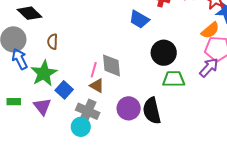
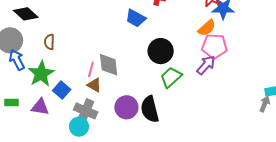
green trapezoid: (174, 79) -> (171, 77), turned -40
purple triangle: (42, 107) -> (40, 107), turned -42

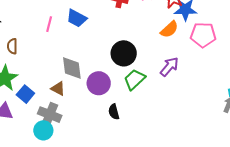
blue trapezoid: (136, 18) -> (77, 18), moved
pink pentagon: (214, 46) -> (203, 35), moved
pink line: (91, 69) -> (49, 24), moved
purple circle: (126, 107) -> (99, 83), moved
black semicircle: (150, 109) -> (114, 112), size x0.6

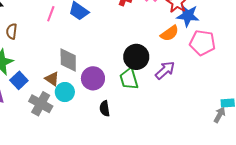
black circle: (124, 53) -> (136, 57), moved
green trapezoid: (134, 79) -> (129, 79), turned -70
cyan circle: (43, 130) -> (65, 92), moved

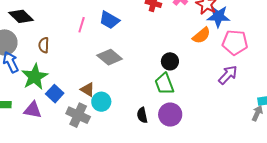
black circle: (136, 57) -> (170, 61), size x0.7
gray diamond: (68, 60) -> (110, 57), moved, turned -45
purple arrow: (165, 70) -> (228, 75), moved
purple circle: (93, 78) -> (170, 115), moved

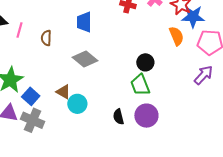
blue trapezoid: (109, 20) -> (84, 22), turned 60
pink line: (82, 25) -> (20, 30), moved
orange semicircle: (201, 35) -> (176, 36), turned -72
brown semicircle: (44, 45) -> (46, 38), moved
gray cross: (78, 115) -> (33, 120), moved

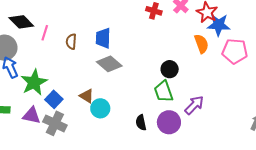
blue trapezoid: (84, 22) -> (103, 38), moved
purple arrow: (204, 75) -> (194, 105), moved

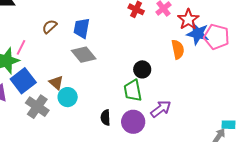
pink line: (45, 33) -> (21, 47), moved
brown semicircle: (71, 42) -> (50, 27), turned 35
pink pentagon: (235, 51) -> (216, 37), moved
blue square: (54, 99) -> (23, 81), size x1.4
gray cross: (55, 123) -> (37, 107), moved

